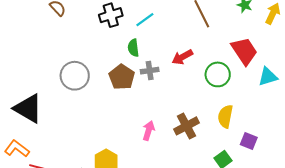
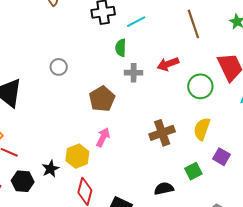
gray circle: (75, 76) -> (59, 67), size x0.6
brown pentagon: (122, 77) -> (102, 99), moved
pink arrow: (149, 131) -> (103, 137), moved

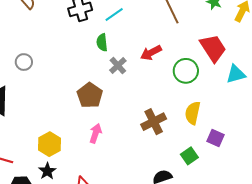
gray circle: (59, 67) -> (24, 62), moved
gray cross: (134, 73) -> (118, 66), turned -36
yellow hexagon: (77, 156) -> (49, 144), moved

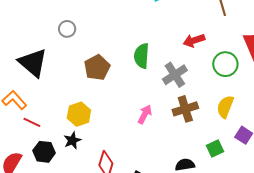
green semicircle: (102, 42) -> (142, 56), moved, size x1.4
gray cross: (118, 66) -> (175, 75), moved, size x1.4
brown pentagon: (90, 95) -> (97, 68), moved
pink arrow: (96, 133) -> (145, 114), moved

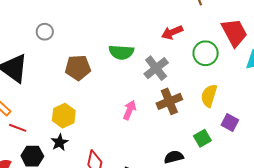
green semicircle: (142, 56) -> (121, 52), turned -85
brown pentagon: (97, 68) -> (78, 68), turned 30

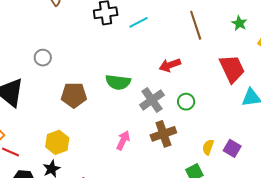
green circle: (206, 53) -> (186, 102), moved, size x0.7
yellow semicircle: (209, 96) -> (208, 147), moved, size x0.7
purple square: (230, 123) -> (232, 148), moved

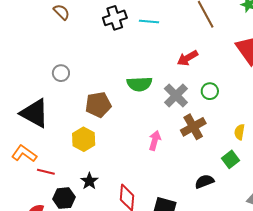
cyan line: (139, 22) -> (149, 22), turned 42
yellow hexagon: (57, 142) -> (84, 139), moved

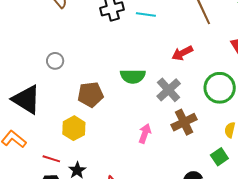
green circle: (210, 91) -> (220, 88), moved, size x1.8
red line: (46, 172) -> (51, 159), moved

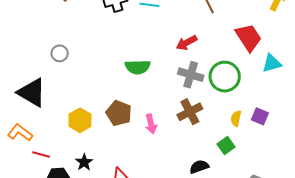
gray cross: (169, 90) -> (191, 75), moved, turned -30
brown pentagon: (90, 95) -> (119, 113), moved, turned 30
pink arrow: (145, 133) -> (151, 124), turned 150
red line: (51, 159) -> (41, 154), moved

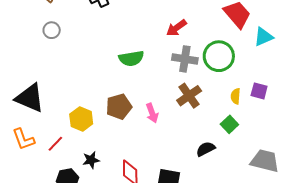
gray circle: (60, 53) -> (52, 30), moved
brown pentagon: (119, 113) -> (119, 107), turned -30
orange L-shape: (20, 133) -> (23, 139), turned -140
red line: (41, 154) -> (55, 144), moved, turned -54
black star: (84, 162) -> (91, 160), turned 30

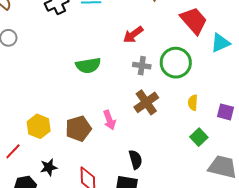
gray cross: (185, 59) -> (142, 66), size x0.7
purple square: (259, 91) -> (225, 112), moved
brown pentagon: (119, 107) -> (78, 129), moved
green square: (229, 124) -> (199, 137), moved
black semicircle: (206, 149) -> (135, 160), moved, turned 102

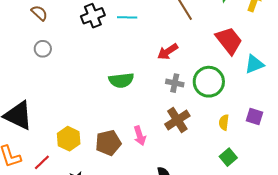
purple square: (225, 112) -> (254, 116), moved

